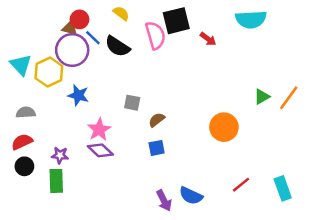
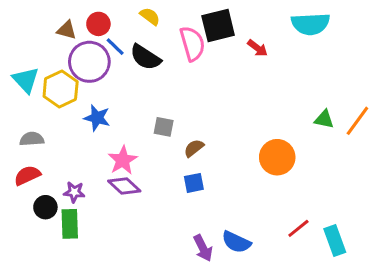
brown triangle: (70, 28) -> (67, 30), moved
green triangle: (262, 97) -> (324, 119), turned 42
black circle: (24, 166) -> (45, 207), moved
cyan rectangle: (283, 188) -> (335, 241), moved

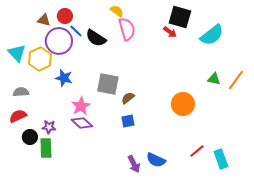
yellow semicircle: (150, 16) -> (117, 11), moved
cyan semicircle: (311, 24) -> (212, 35), moved, turned -35
black square: (218, 25) -> (180, 17), moved, turned 30
gray square: (164, 127) -> (108, 84), size x1.6

